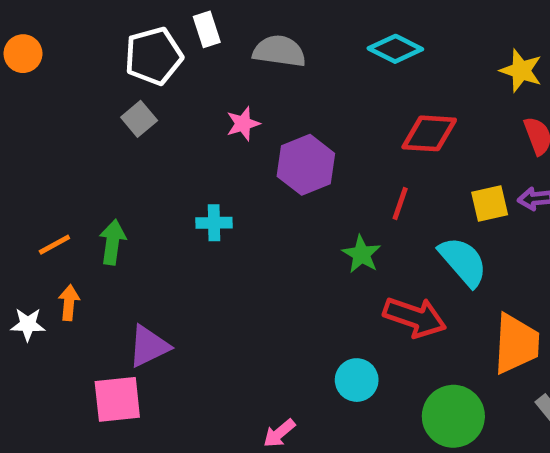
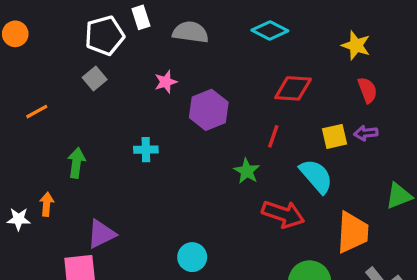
orange line: (54, 245) -> (37, 112), moved
cyan circle: (357, 380) -> (192, 257), moved

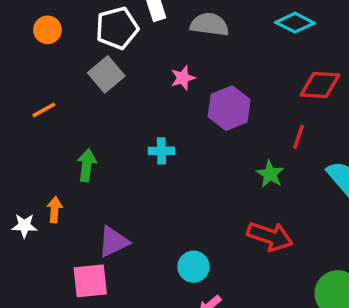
orange circle: (15, 34) -> (47, 30), moved
gray square: (95, 78) -> (106, 74), size x1.4
red arrow: (283, 214) -> (270, 236), moved
cyan circle: (192, 257) -> (193, 267), moved

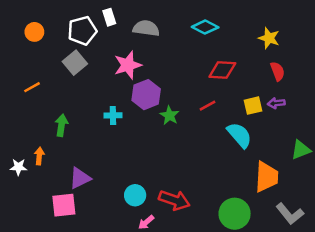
pink star: (183, 78) -> (128, 65), size x1.6
purple hexagon: (229, 108) -> (146, 95), moved
red line: (299, 137) -> (208, 106), turned 42
green star: (270, 174) -> (169, 115), moved
red arrow: (270, 236) -> (174, 200), moved

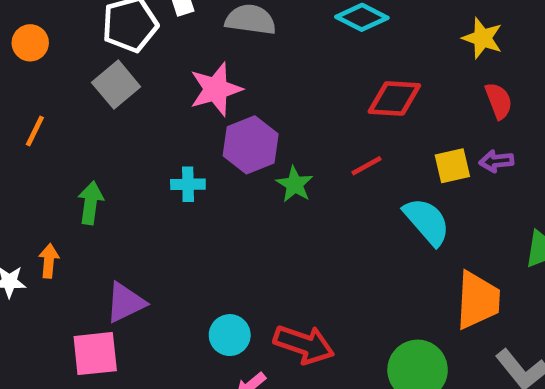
orange circle: (34, 32) -> (30, 43), moved
orange line: (32, 87) -> (35, 131), turned -35

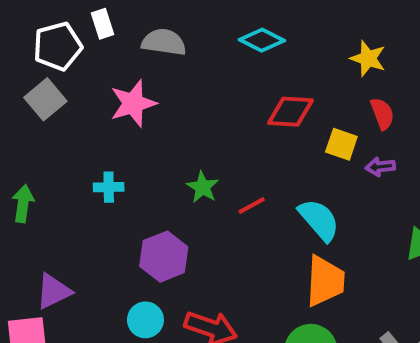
purple hexagon: (251, 145) -> (164, 257), moved
red line: (367, 166) -> (252, 206), moved
yellow square: (452, 166) -> (341, 144), moved, turned 32
orange trapezoid: (478, 300) -> (325, 281), moved

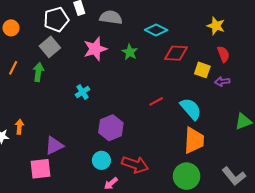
cyan diamond: (262, 40) -> (156, 30), moved
cyan cross: (109, 187) -> (83, 92), turned -32
green star: (203, 187) -> (130, 52), moved
green arrow: (23, 203) -> (38, 72), moved

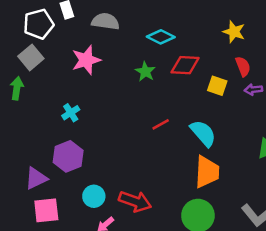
green star: (130, 52) -> (145, 72), moved
purple arrow: (222, 82) -> (253, 90), moved
purple hexagon: (111, 128) -> (68, 156), moved
pink square: (40, 169) -> (46, 210), moved

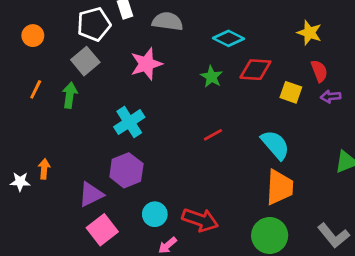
cyan cross: (71, 113) -> (129, 122), size x1.5
red line: (161, 124) -> (213, 135), moved
pink square: (46, 210) -> (102, 230), turned -32

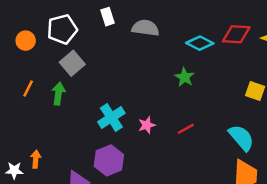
white pentagon: (94, 24) -> (62, 29), moved
pink star: (146, 64) -> (147, 125), moved, size x0.6
red diamond: (255, 70) -> (236, 34), moved

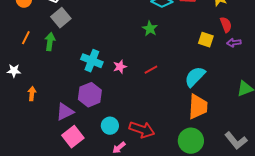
cyan cross: (111, 118) -> (92, 61), turned -35
cyan semicircle: (241, 138) -> (195, 77), turned -95
white star: (14, 170) -> (14, 71), moved

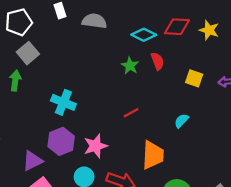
red semicircle: (226, 25) -> (157, 61), moved
pink star: (120, 67) -> (96, 146), moved, size x1.5
cyan semicircle: (195, 77) -> (181, 121), size x0.6
orange trapezoid: (198, 107) -> (153, 155), moved

